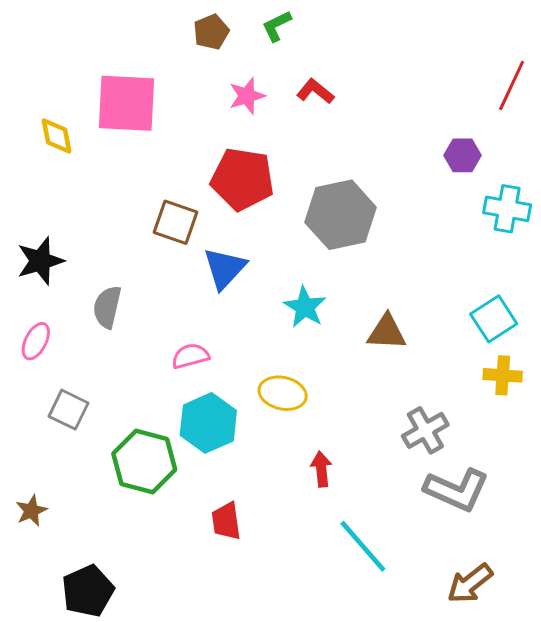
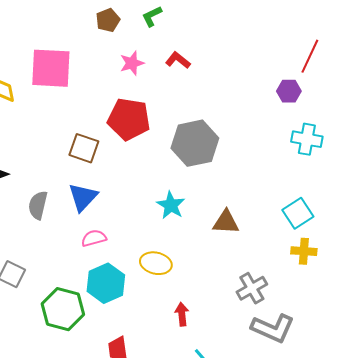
purple hexagon: (463, 155) -> (289, 91), moved
blue triangle: (225, 268) -> (83, 197), moved

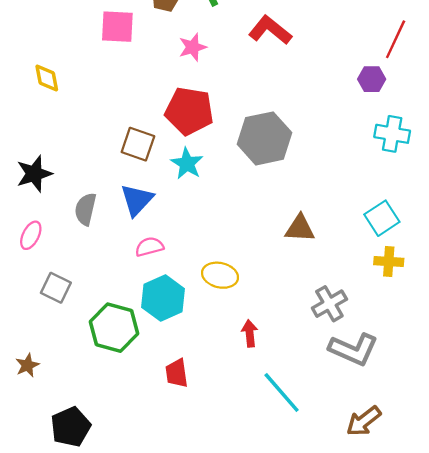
red L-shape: (178, 60) -> (270, 30), moved, size x1.5
pink square: (51, 68) -> (117, 27), moved, size x0.7
cyan star: (171, 205) -> (187, 163), moved

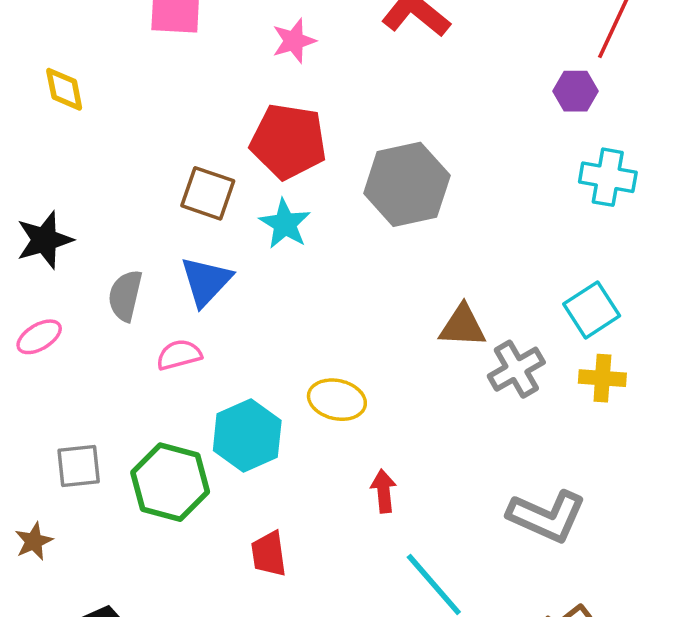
pink ellipse: (31, 235) -> (39, 337), turned 32
pink semicircle: (149, 247) -> (179, 355), moved
gray square: (56, 288) -> (79, 466), moved, turned -32
gray cross: (329, 304) -> (516, 369), moved

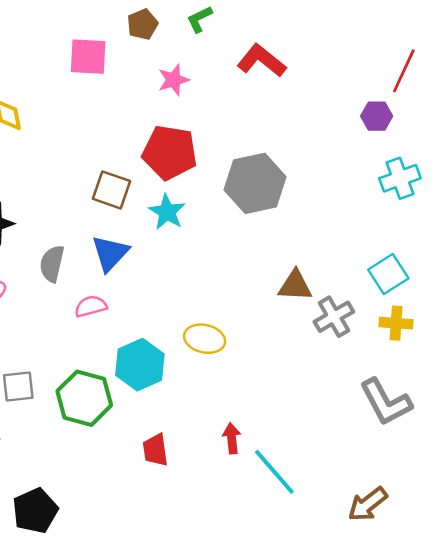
cyan cross: (608, 177) -> (400, 178), turned -30
red arrow: (384, 491) -> (232, 438), moved
gray L-shape: (547, 516) -> (386, 402), moved, turned 38

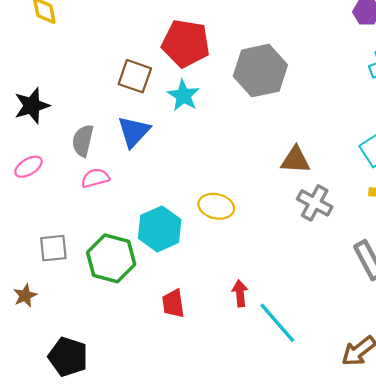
pink semicircle: (91, 306) -> (95, 178), moved
gray cross: (334, 317) -> (315, 203), moved, turned -32
black pentagon: (35, 511) -> (68, 357), turned -30

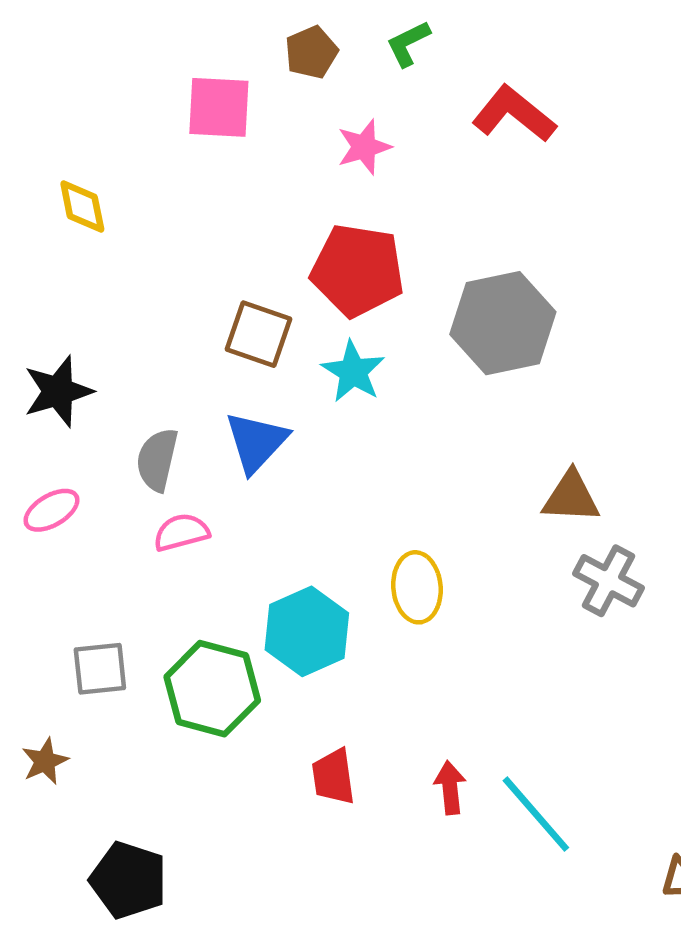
yellow ellipse: (216, 206) -> (417, 587), turned 72
red arrow: (240, 293) -> (450, 788), moved

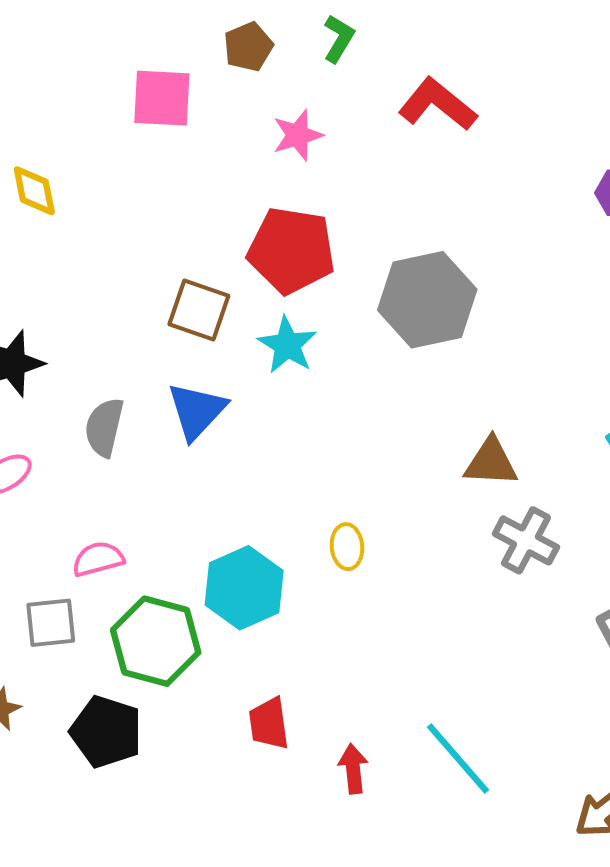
green L-shape: (408, 44) -> (339, 38), turned 147
pink semicircle: (181, 532) -> (98, 559), moved
yellow ellipse: (417, 587) -> (347, 547), size x0.7
red arrow: (450, 788) -> (353, 769), moved
black pentagon: (129, 880) -> (106, 732), moved

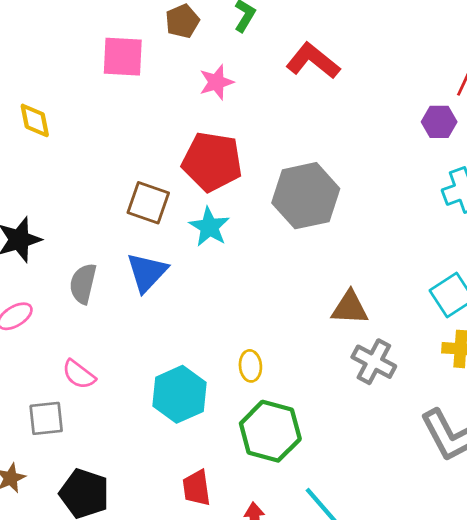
pink semicircle: (98, 559) -> (79, 374), turned -128
green hexagon: (156, 641) -> (270, 431), moved

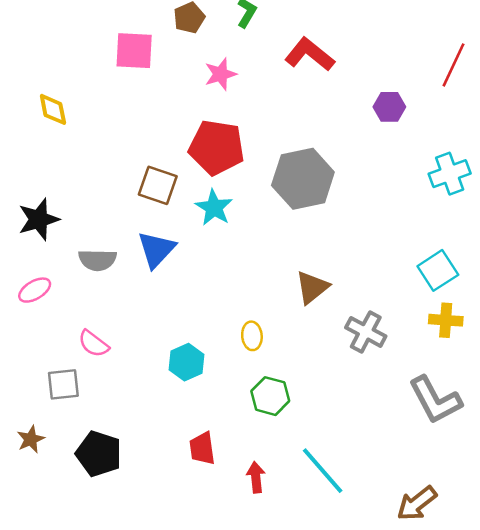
purple hexagon: (439, 122) -> (389, 107), moved
gray semicircle: (83, 284) -> (97, 260), turned -102
brown triangle: (350, 308) -> (312, 287), moved, turned -42
cyan hexagon: (179, 394) -> (186, 362), size x0.7
green hexagon: (270, 431) -> (270, 396), size x0.7

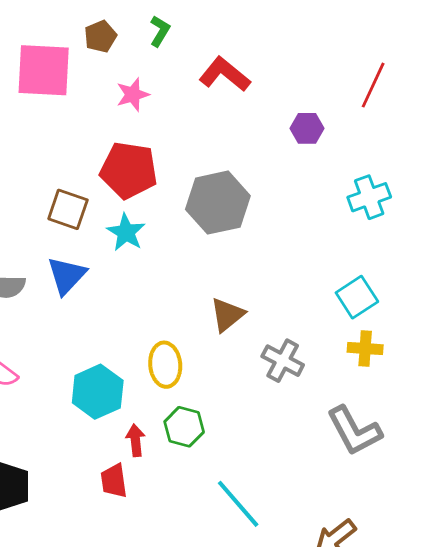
pink square: (134, 51) -> (44, 70), size x1.4
yellow ellipse: (252, 336) -> (165, 365), size x1.5
cyan hexagon: (186, 362) -> (98, 392), size x1.4
red arrow: (256, 477) -> (135, 440), moved

